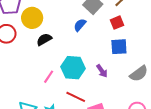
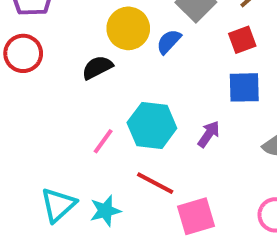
yellow circle: (32, 18) -> (128, 28), moved
purple arrow: (102, 71) -> (209, 134), turned -112

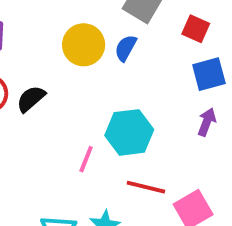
red square: (242, 40) -> (196, 29), turned -32
black semicircle: (97, 67) -> (31, 99), moved
purple arrow: (209, 134) -> (207, 122), moved

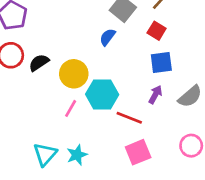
yellow circle: (84, 45) -> (74, 74), moved
red line: (146, 187) -> (129, 118), moved

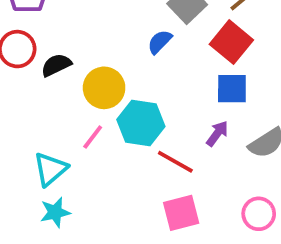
red square: (157, 31) -> (231, 42), size x1.5
cyan triangle: (45, 154) -> (50, 169), moved
cyan star: (77, 155) -> (55, 212), moved

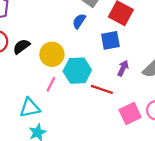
blue square: (232, 89) -> (110, 40), moved
cyan triangle: (50, 169) -> (30, 108), turned 40
pink square: (181, 213) -> (130, 113), moved

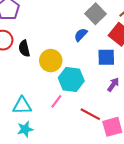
black semicircle: (21, 46) -> (24, 48), turned -77
pink line: (51, 84) -> (56, 101), moved
red line: (102, 89) -> (90, 114), moved

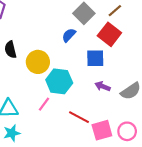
purple arrow: (113, 84) -> (103, 86), turned -104

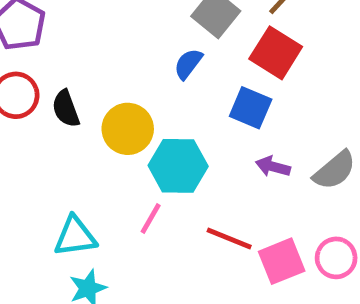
blue square: (95, 58) -> (251, 108), turned 30

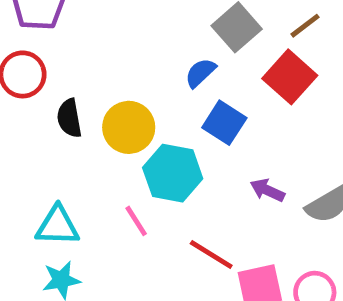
blue square: (251, 108) -> (224, 123), moved
black semicircle: (66, 109) -> (69, 118), moved
pink line: (151, 218) -> (136, 221), turned -72

